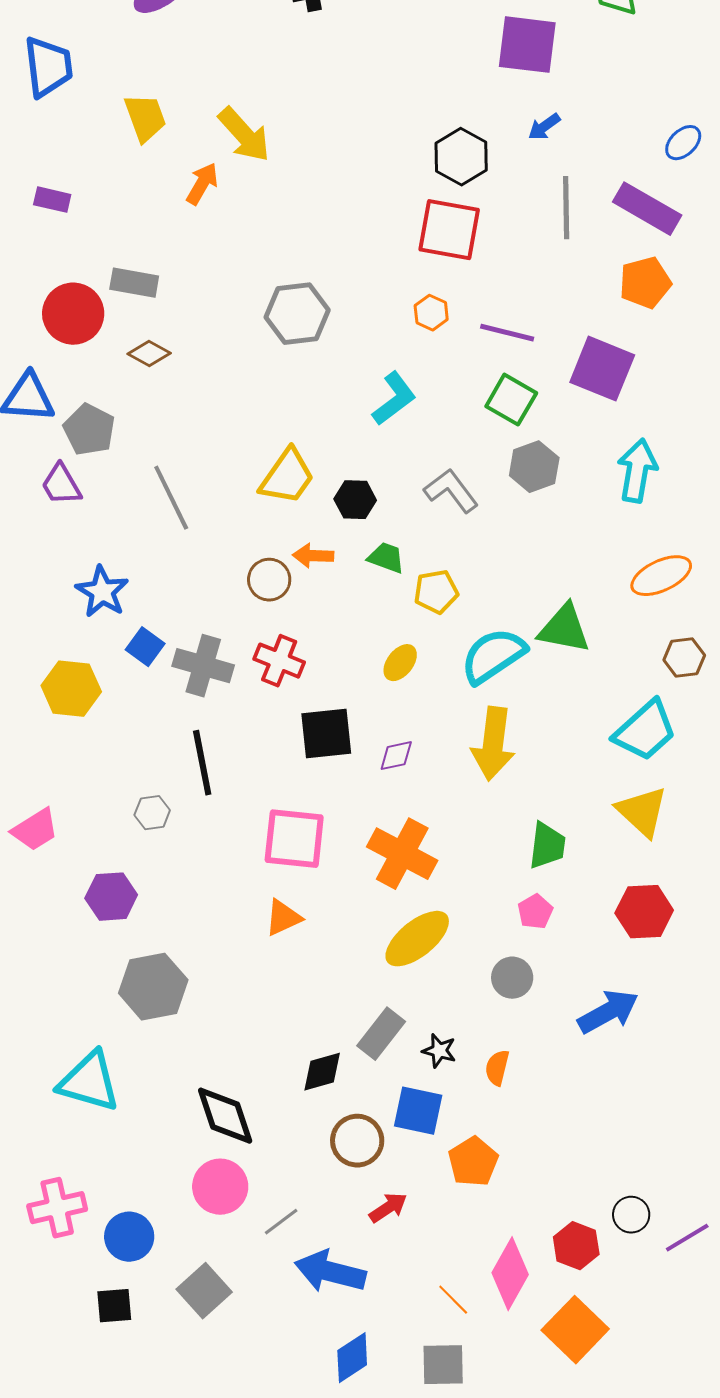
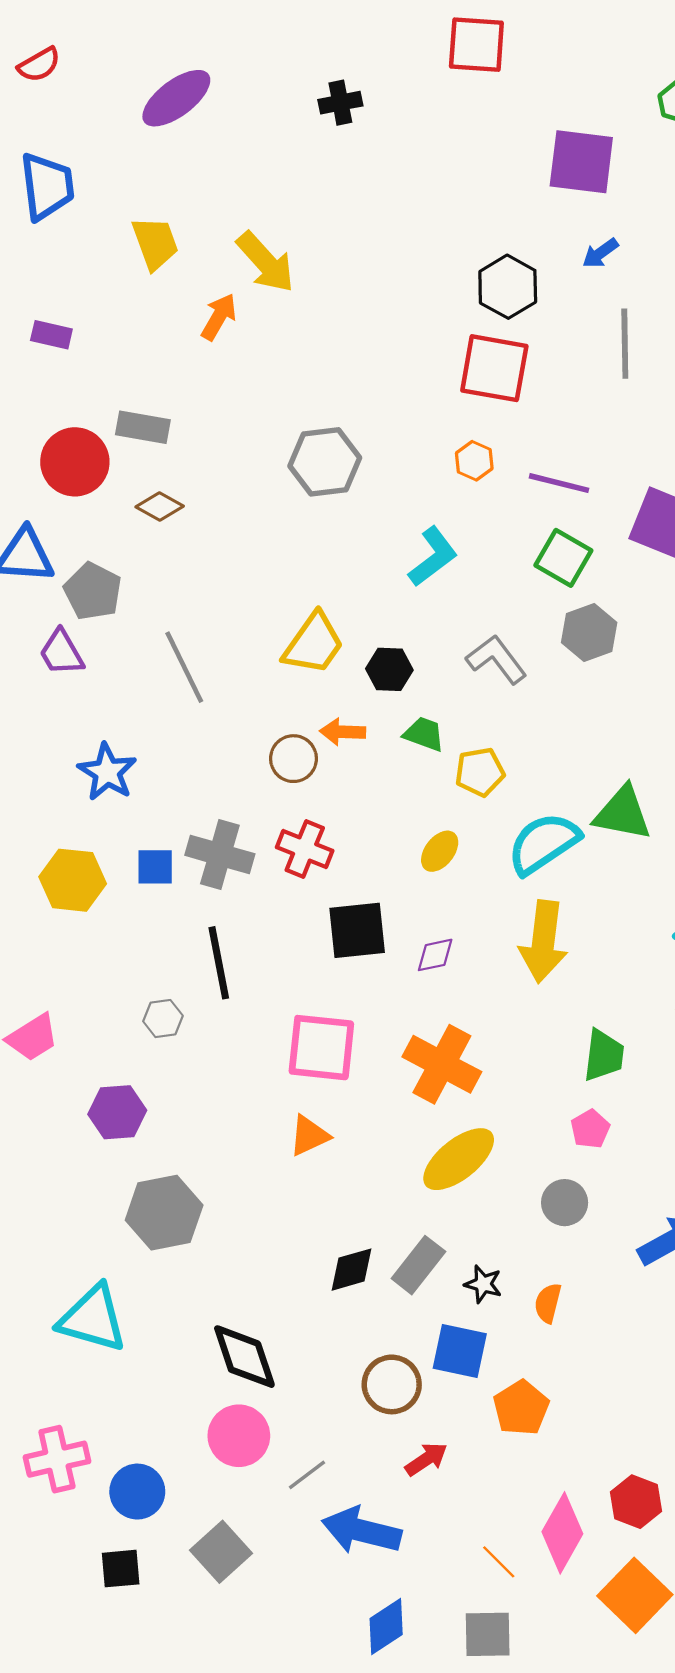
blue square: (145, 647) -> (155, 867), moved, turned -36
black diamond: (322, 1072) -> (352, 1270), moved

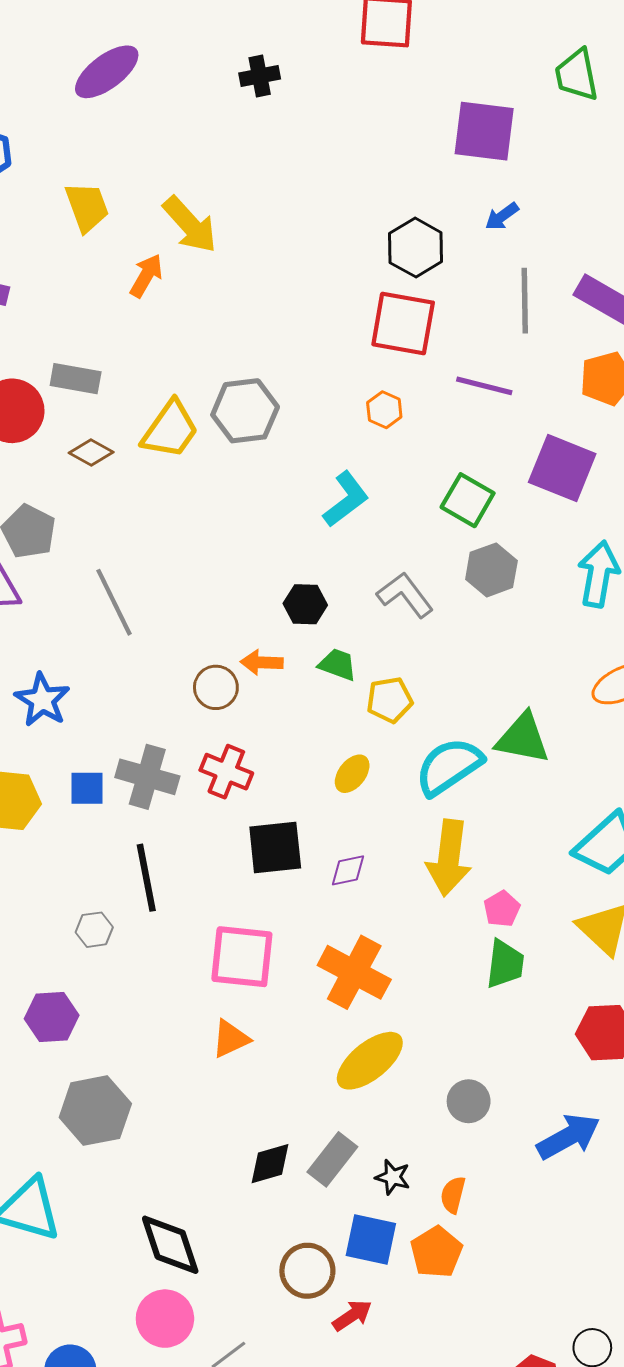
purple line: (559, 483) -> (484, 386), moved
yellow trapezoid: (314, 644) -> (170, 430), moved
pink pentagon: (590, 1129) -> (502, 909), moved
orange pentagon: (521, 1408) -> (436, 1252), moved
red arrow: (426, 1459) -> (352, 1315), moved

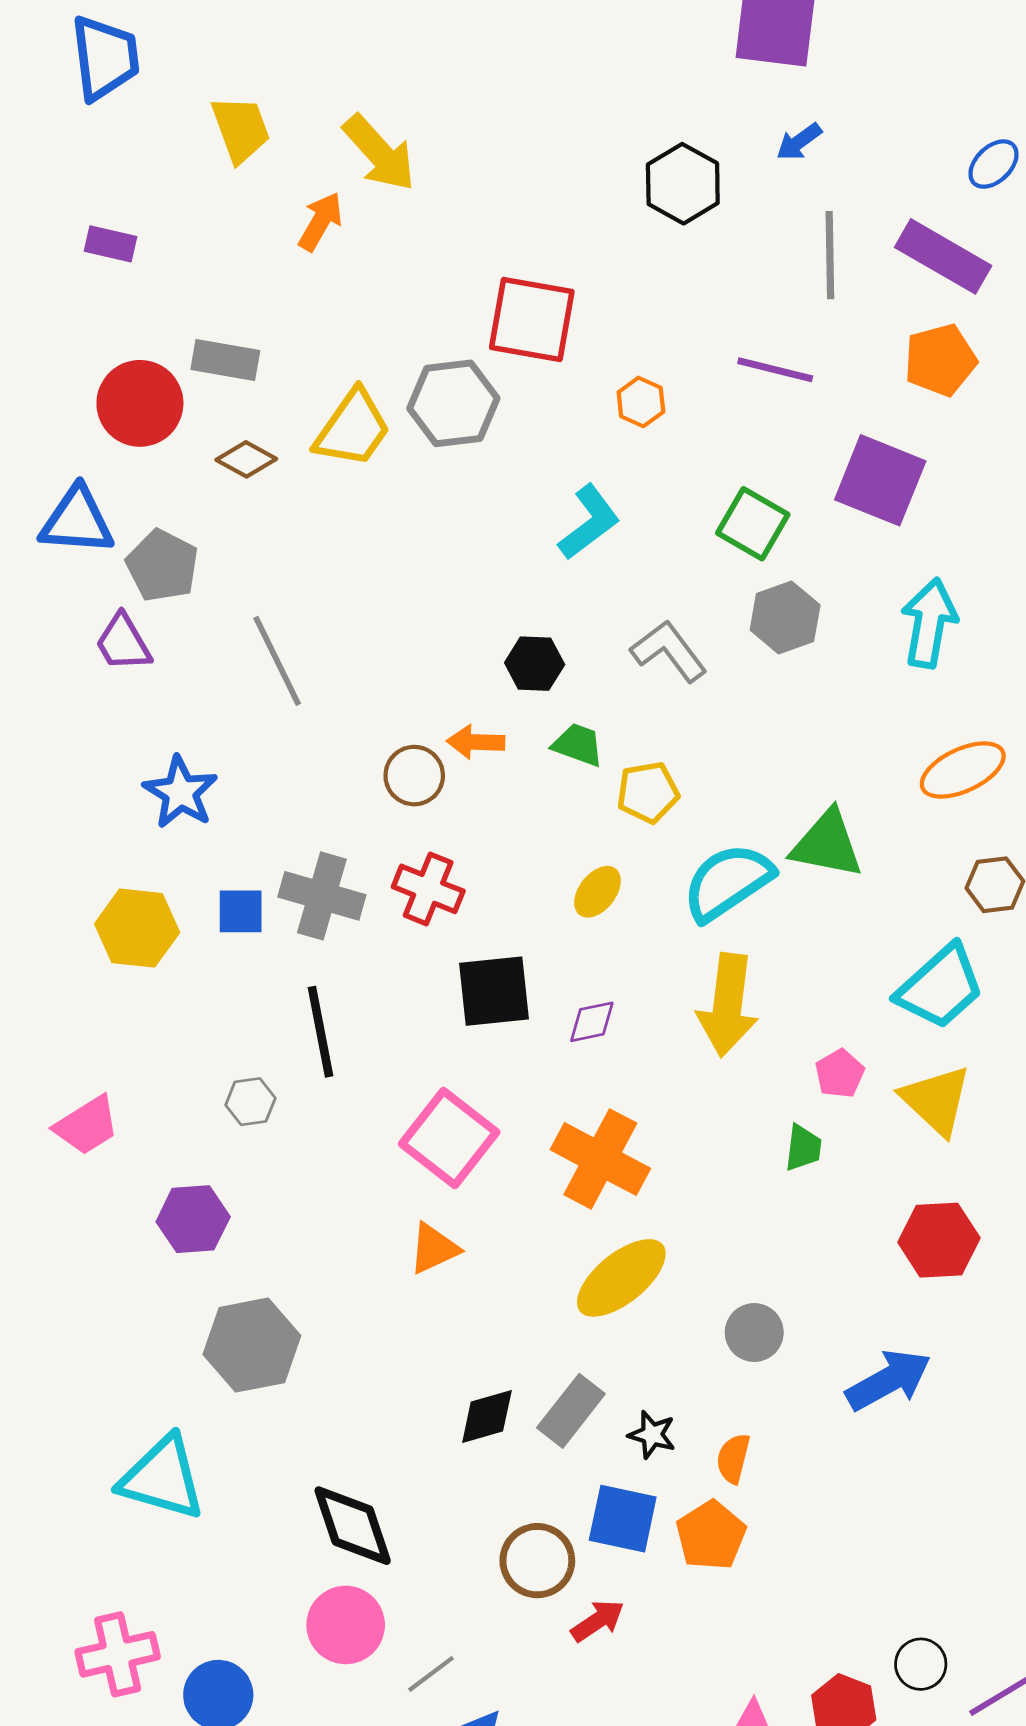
red square: (403, 323) -> (532, 319), moved
pink pentagon: (502, 909) -> (840, 1074), moved
pink square: (242, 957) -> (449, 1138), turned 32
green trapezoid: (505, 964) -> (803, 1148), size x0.7

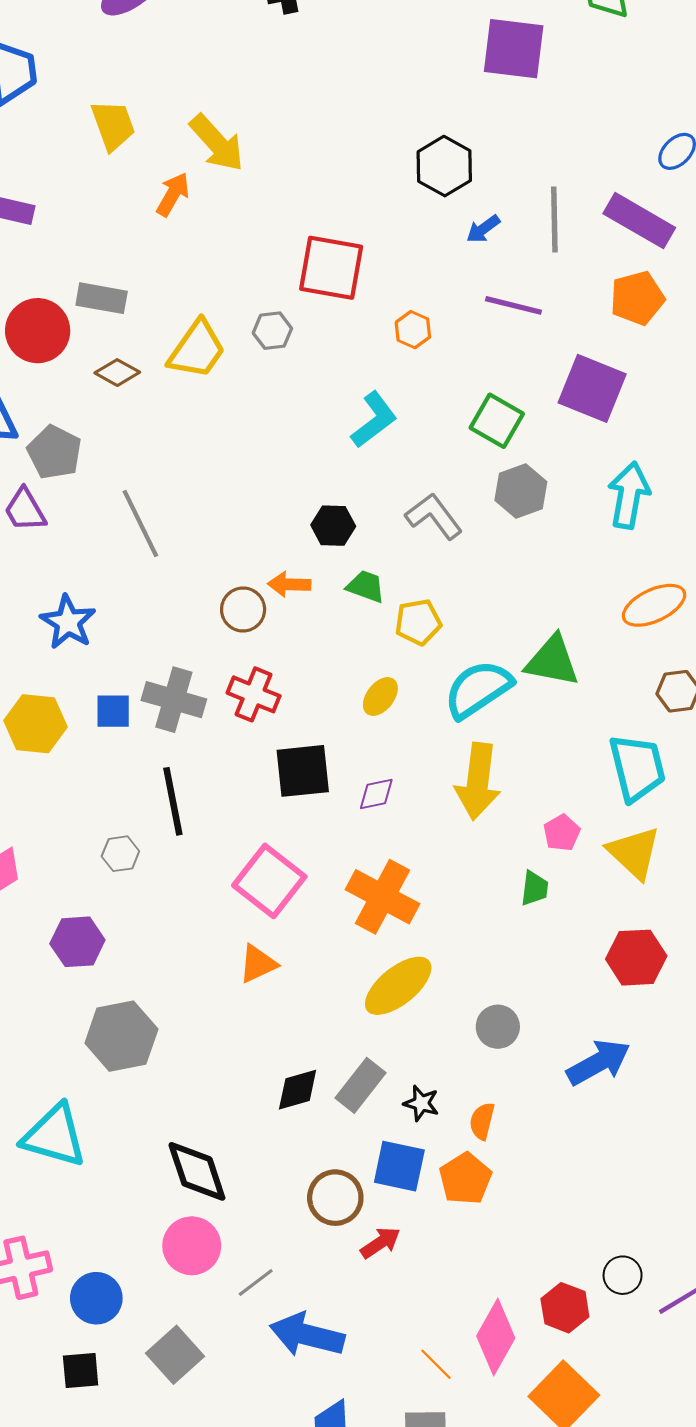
blue arrow: (799, 142) -> (483, 229), moved
gray hexagon: (453, 403) -> (272, 331), size x0.6
cyan trapezoid: (940, 987) -> (637, 768), turned -62

